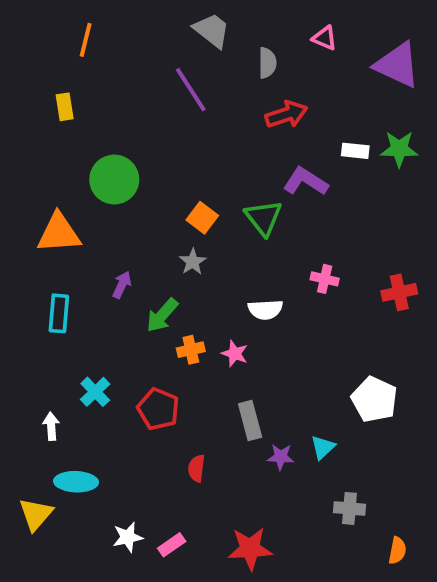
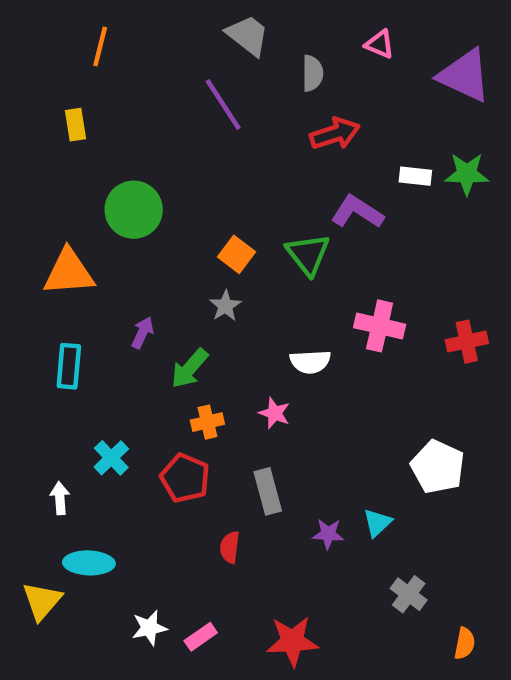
pink cross: (325, 279) -> (380, 326), size x1.5
orange cross: (191, 350) -> (207, 422), moved
gray rectangle: (250, 420) -> (268, 491), moved
gray cross: (350, 508) -> (409, 594), turned 32

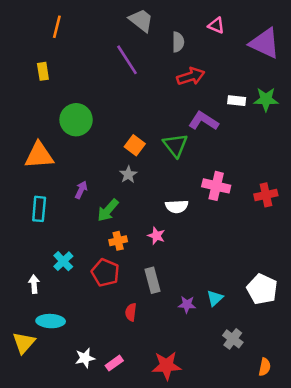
white pentagon: (438, 467) -> (262, 289), moved

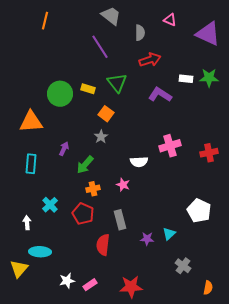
yellow rectangle: (43, 71) -> (88, 89), moved, turned -64
green triangle: (175, 145) -> (117, 83), moved
pink cross: (216, 186) -> (170, 146), turned -30
white pentagon: (262, 289) -> (199, 211), moved
red semicircle: (131, 312) -> (103, 245), size x1.5

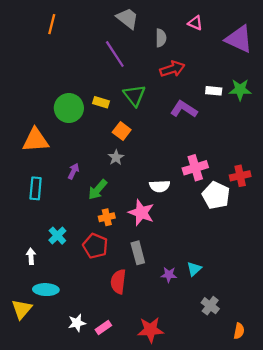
pink star: (123, 185) -> (141, 213), size x1.6
white pentagon: (199, 211) -> (216, 195), moved

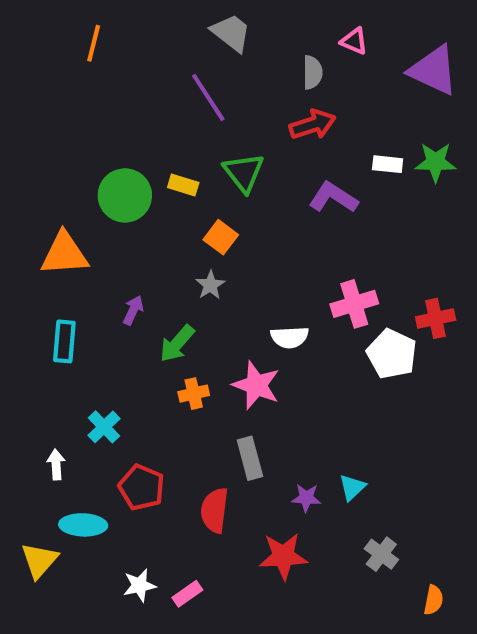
gray semicircle: (161, 38) -> (313, 72), moved
red pentagon: (95, 246) -> (142, 487), moved
red star: (150, 330) -> (283, 556), moved

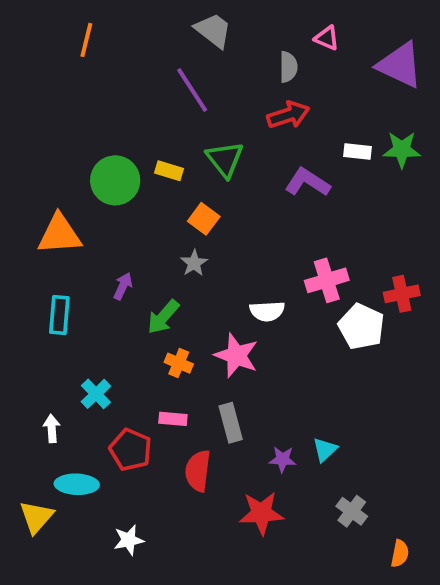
orange cross: (194, 394) -> (179, 363), turned 36
pink rectangle: (187, 594) -> (173, 419), moved, turned 40

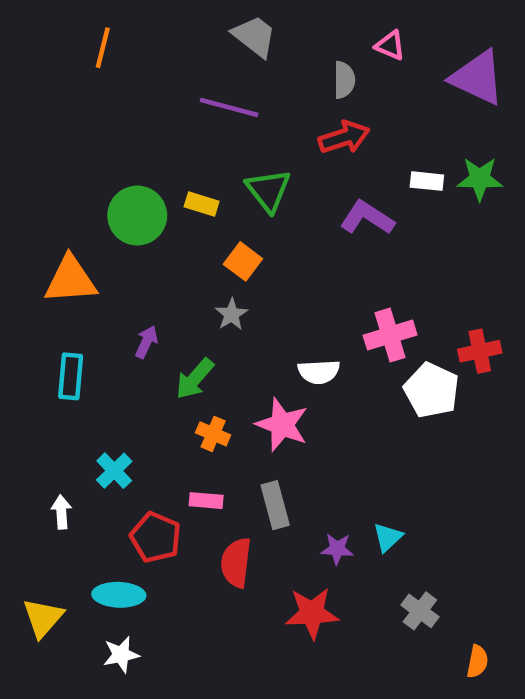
purple line: (192, 90) -> (229, 107), turned -42
cyan ellipse: (77, 484) -> (119, 595), moved
white star: (129, 540) -> (121, 655), moved

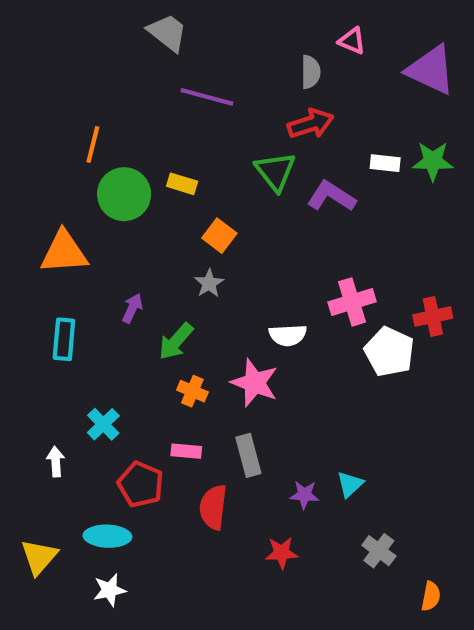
gray trapezoid: (254, 36) -> (168, 33), moved
orange line: (103, 48) -> (93, 144), moved
green triangle: (268, 190) -> (275, 171), moved
red star: (312, 613) -> (282, 553), size x0.7

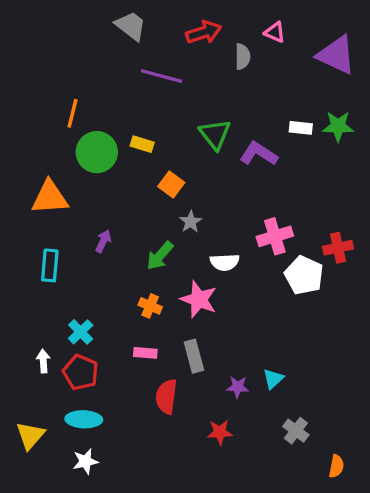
red arrow: (311, 124) -> (204, 32), moved
gray star: (209, 283) -> (191, 222), moved
green arrow: (176, 341) -> (160, 256), moved
red pentagon: (141, 484) -> (81, 372), moved

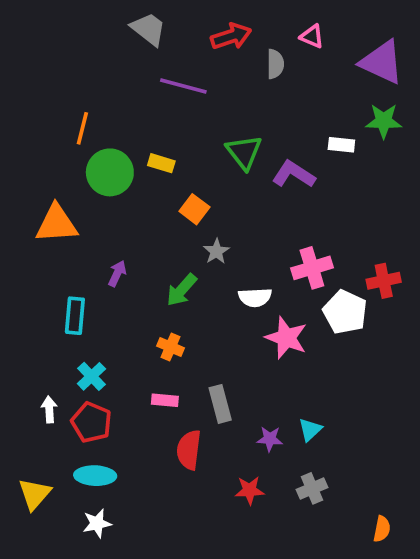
green star: (338, 126) -> (384, 121), moved
cyan rectangle: (50, 265) -> (75, 316), moved
pink star: (199, 299) -> (286, 338), moved
gray cross: (296, 431) -> (312, 488), moved, turned 30

